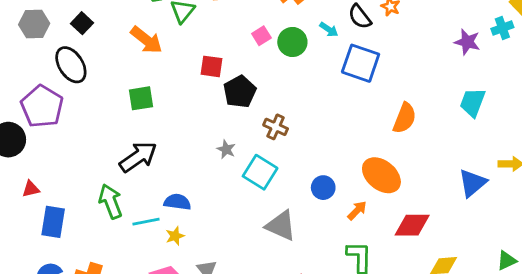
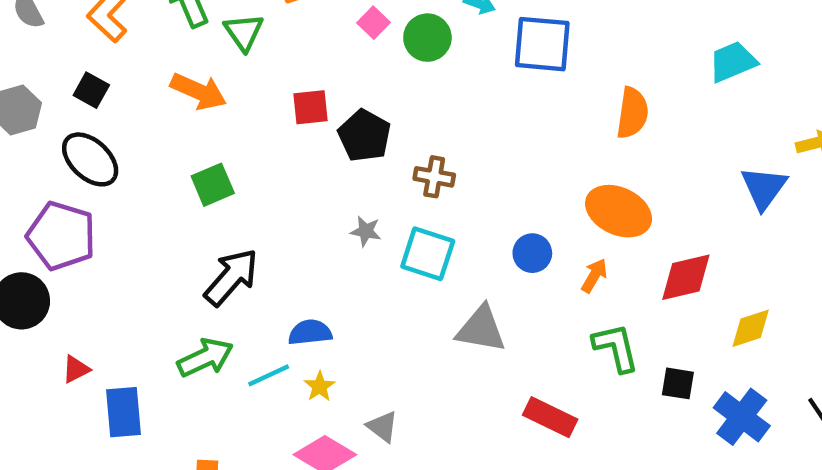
pink square: (261, 36) -> (374, 23), moved
cyan trapezoid: (473, 102) -> (733, 62), turned 60
green arrow: (111, 201) -> (205, 358), turned 100

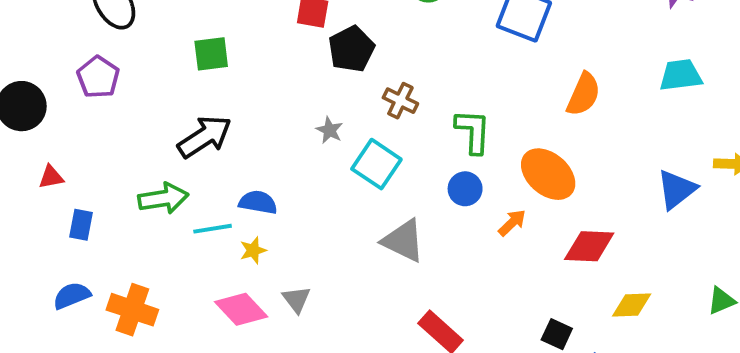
purple pentagon: (61, 236) -> (98, 77), moved, size x0.7
green L-shape: (616, 348) -> (473, 131), moved
blue rectangle: (124, 412) -> (81, 225), size x0.7

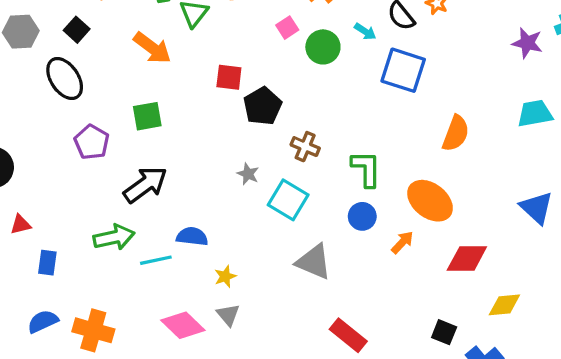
purple pentagon: (98, 77) -> (92, 142), moved
blue triangle: (677, 189) -> (536, 208), turned -36
yellow star: (253, 250) -> (225, 276), moved

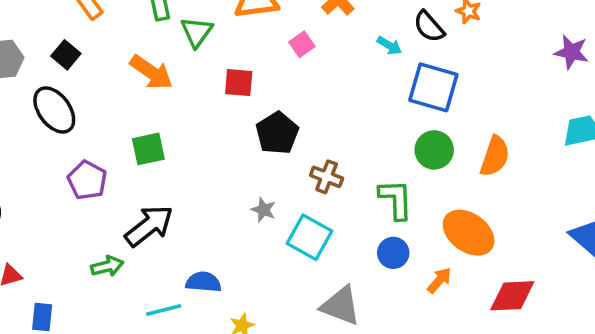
green circle: (323, 47) -> (434, 150), moved
red square: (229, 77) -> (239, 83), moved
green arrow: (114, 237) -> (107, 266), moved, size x0.7

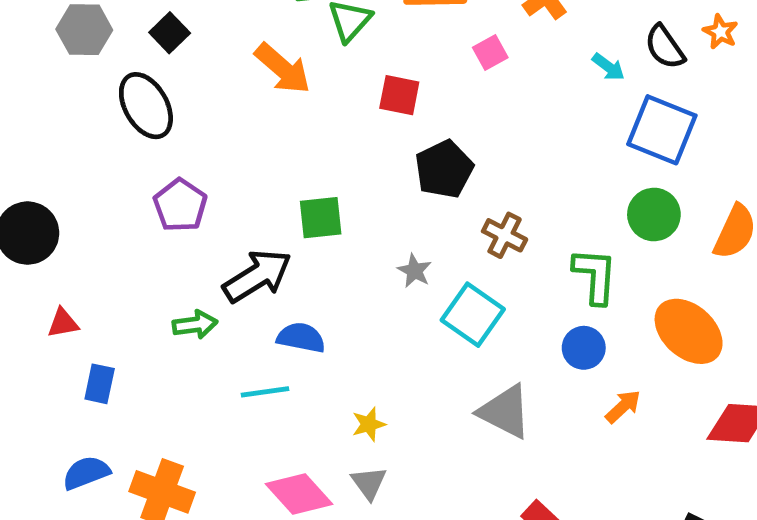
green square: (148, 149) -> (321, 218), moved
orange arrow: (439, 280) -> (623, 407), moved
blue semicircle: (203, 282) -> (301, 338), moved

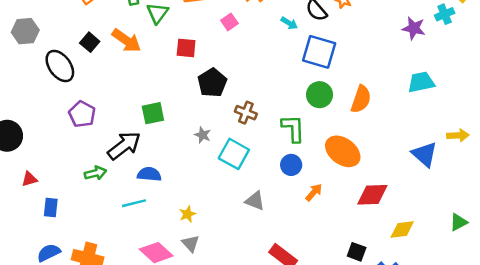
black square: (170, 33) -> (90, 42), moved
gray triangle: (505, 412) -> (255, 201), size x0.7

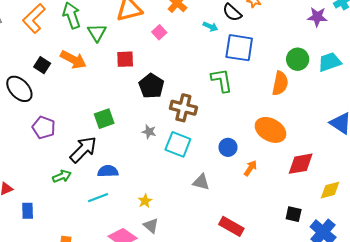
green circle: (319, 95) -> (298, 59), moved
brown cross: (246, 113) -> (183, 108), size x1.4
green L-shape: (293, 128) -> (222, 80), moved

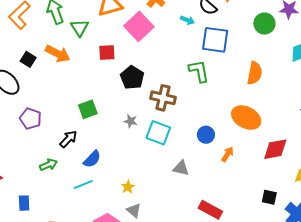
pink square: (159, 32) -> (139, 26), size x2.0
green circle: (298, 59) -> (264, 24), moved
black arrow: (83, 150) -> (68, 139), size x0.7
blue semicircle: (108, 171) -> (92, 159), turned 138
blue rectangle: (28, 211) -> (24, 203), moved

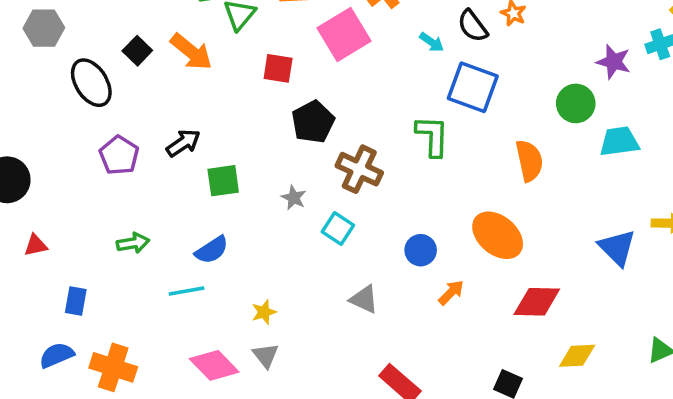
green circle: (264, 24) -> (576, 103), moved
orange semicircle: (255, 73) -> (529, 161), turned -35
green square: (88, 109) -> (223, 181), moved
cyan square: (158, 133) -> (338, 229), size x0.7
black arrow: (68, 139) -> (183, 143), moved

